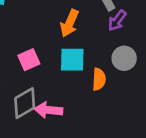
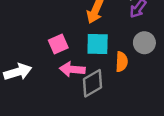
gray diamond: (25, 103) -> (92, 83), moved
pink arrow: (48, 110) -> (72, 69), moved

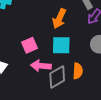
orange semicircle: (122, 62) -> (78, 71), moved

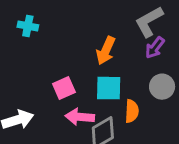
orange semicircle: (78, 71) -> (132, 111), moved

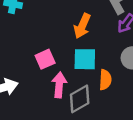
pink arrow: (80, 117) -> (59, 85), turned 90

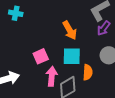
orange arrow: (82, 26) -> (70, 30), turned -54

